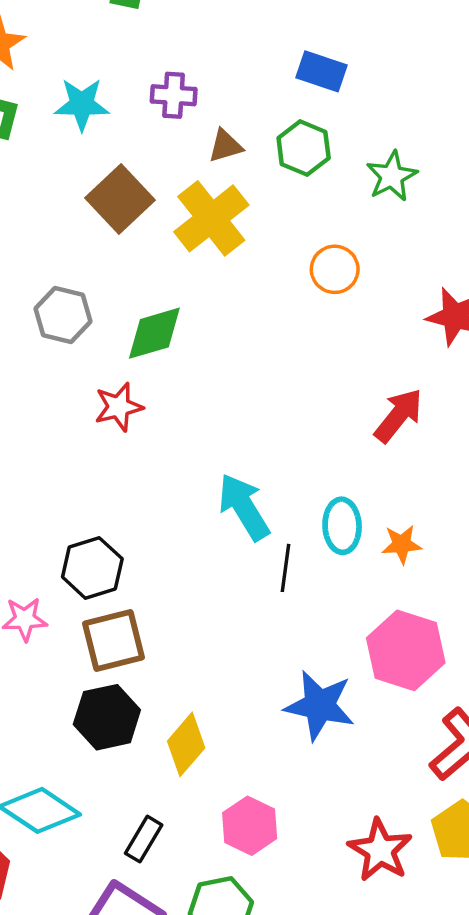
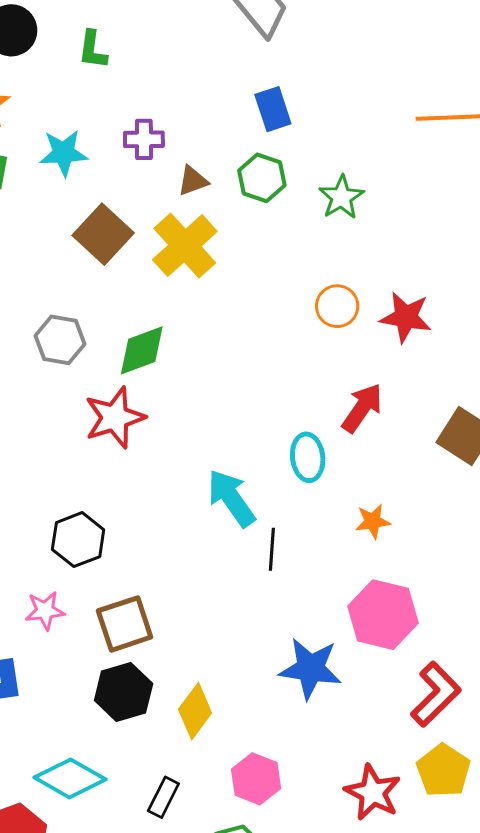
blue rectangle: (321, 71) -> (273, 109), turned 57
orange circle: (335, 269) -> (337, 306), moved
red star: (119, 407) -> (115, 418), size x1.4
cyan ellipse: (342, 526) -> (308, 457), moved
black hexagon: (92, 568) -> (78, 540), moved

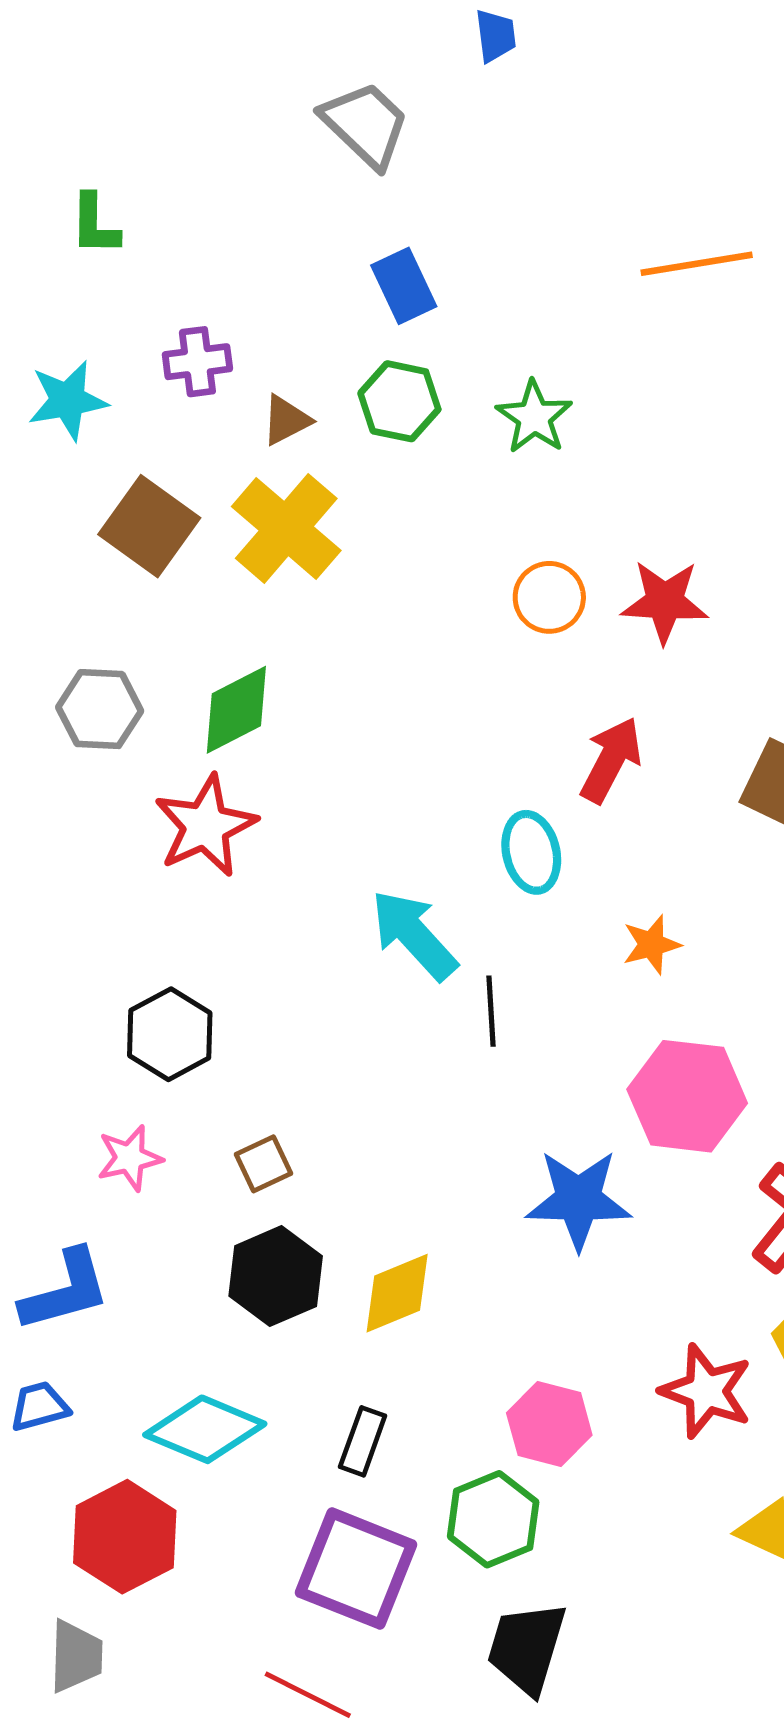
brown square: (125, 624) -> (263, 1164), size x0.6
yellow diamond: (195, 711) -> (397, 1293), turned 38
pink hexagon: (256, 779) -> (549, 1424), moved

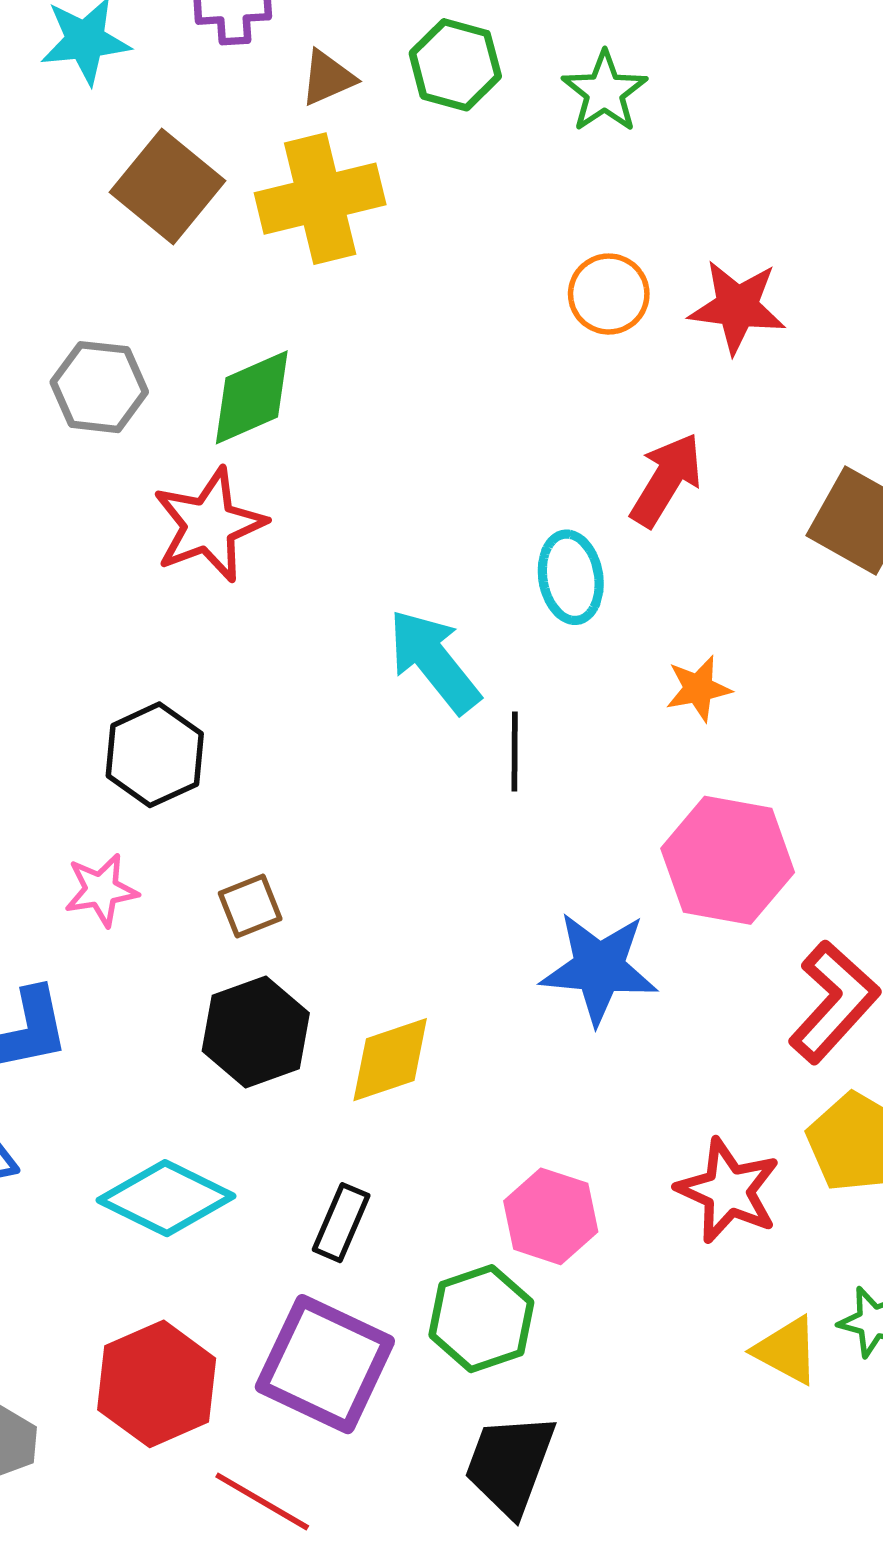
yellow cross: (286, 528) -> (320, 199), turned 32
red hexagon: (125, 1537) -> (157, 1384), moved

